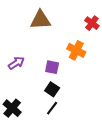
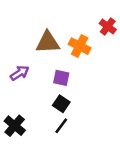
brown triangle: (40, 20) -> (48, 42), moved
orange cross: (76, 50) -> (80, 46), moved

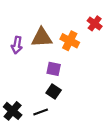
purple arrow: (20, 73) -> (17, 45), moved, turned 133
black line: (61, 126) -> (41, 112), moved, turned 32

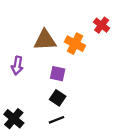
purple arrow: (17, 45) -> (17, 66), moved
black line: (41, 112) -> (56, 120), moved

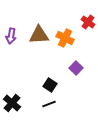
purple arrow: (17, 66) -> (11, 36), moved
purple square: (58, 74) -> (76, 68), moved, turned 32

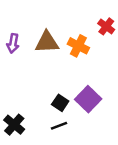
purple square: (76, 68) -> (88, 99), moved, size x1.5

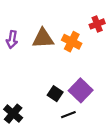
red cross: (106, 26) -> (97, 24), turned 32
black line: (59, 126) -> (68, 115), moved

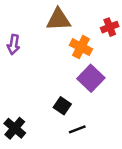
brown triangle: (43, 38) -> (59, 20), moved
purple square: (81, 90) -> (91, 78), moved

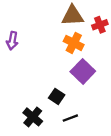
brown triangle: (59, 20) -> (73, 16), moved
black cross: (15, 128) -> (33, 117), moved

